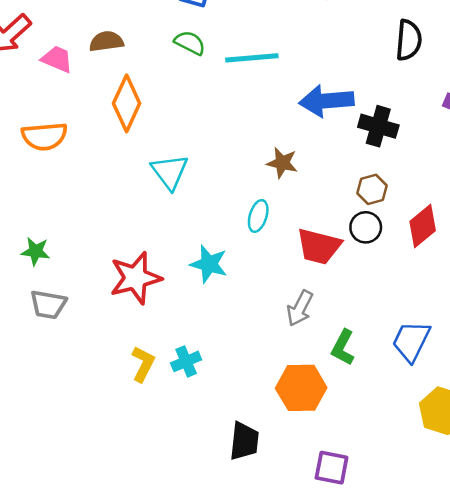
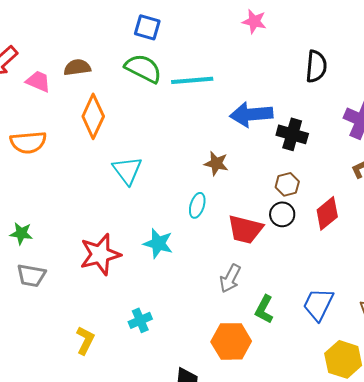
green semicircle: (190, 43) -> (143, 68), size x1.5
yellow L-shape: (143, 364) -> (85, 340), moved

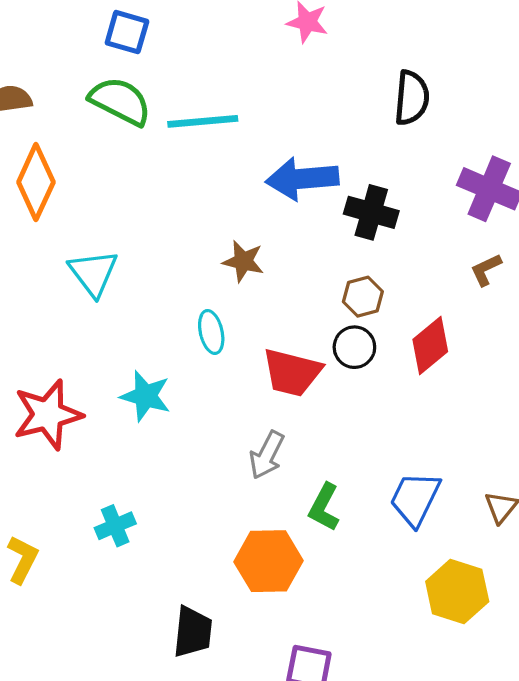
cyan ellipse: (197, 205) -> (211, 332), turned -30

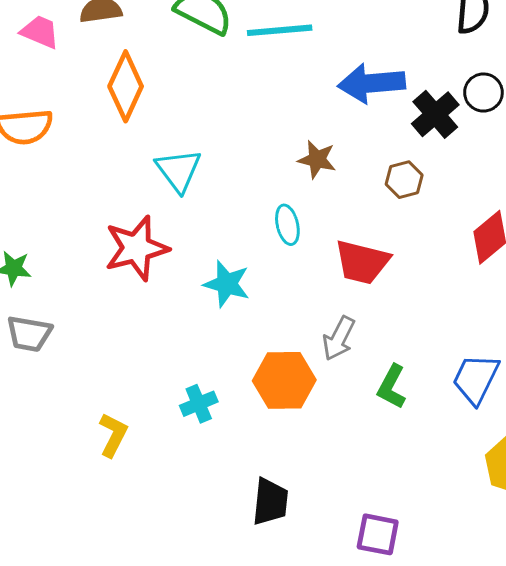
black cross: (371, 212) -> (435, 114), turned 33
brown hexagon: (363, 297) -> (404, 180), moved
black circle: (354, 347) -> (483, 93), moved
red star: (48, 415) -> (136, 248), moved
orange hexagon: (268, 561) -> (284, 380), moved

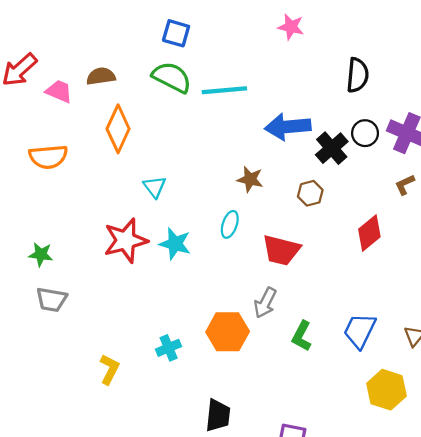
cyan triangle: (178, 170) -> (155, 187), size x0.7
cyan ellipse: (287, 225) -> (230, 224), turned 32
cyan star: (227, 284) -> (175, 244), moved

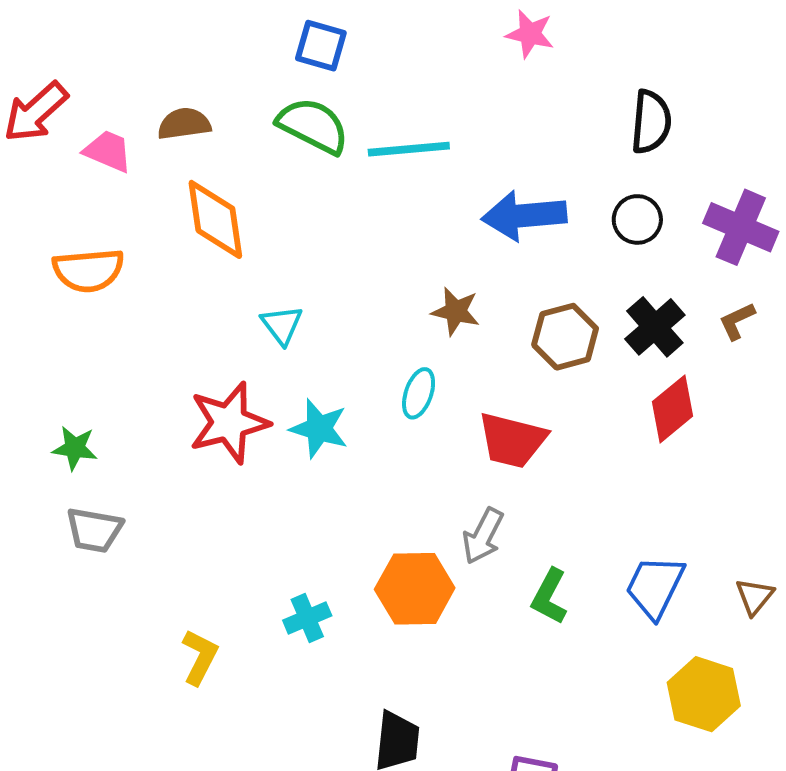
orange diamond: (118, 129) -> (215, 219), turned -33
black circle: (365, 133) -> (637, 219), moved
black cross: (332, 148) -> (655, 327), moved
brown hexagon: (310, 193) -> (565, 337), size x1.4

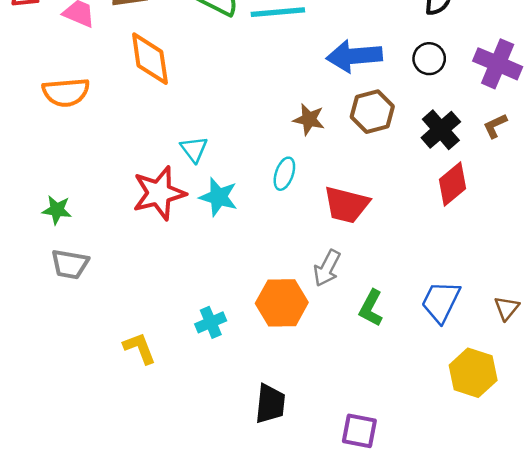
cyan triangle: (282, 325) -> (194, 149), moved
brown hexagon: (565, 337) -> (372, 112), moved
yellow L-shape: (200, 657) -> (140, 348), turned -48

